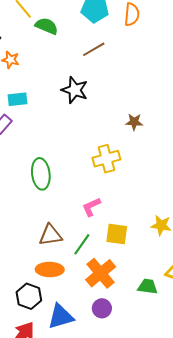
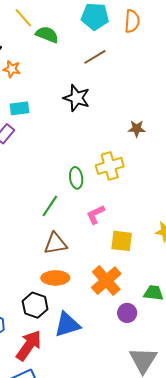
green ellipse: (41, 174) -> (76, 178), moved, size x0.7
green line: (82, 244) -> (50, 206), moved
purple circle: (102, 308) -> (127, 313), moved

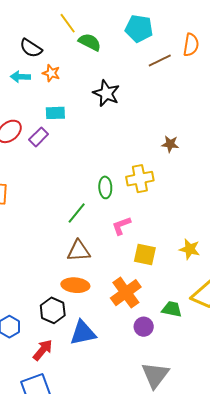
orange semicircle: (132, 21) -> (191, 45), moved
brown line: (95, 57) -> (160, 60), moved
black star: (77, 98) -> (106, 93), moved
red arrow: (29, 345) -> (43, 350), size x0.7

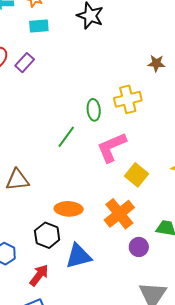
cyan rectangle: (55, 113) -> (39, 26), moved
pink L-shape: (121, 226) -> (112, 147), size x1.6
brown triangle: (79, 251) -> (17, 180), moved
yellow square: (145, 254) -> (136, 175), turned 30

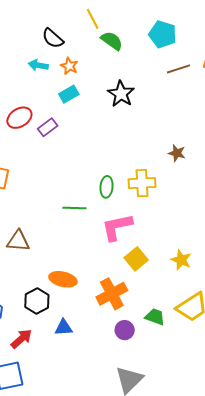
cyan rectangle: (39, 26) -> (69, 94), turned -36
green line: (66, 137) -> (74, 208), turned 45
blue triangle: (78, 256) -> (64, 328), size x0.7

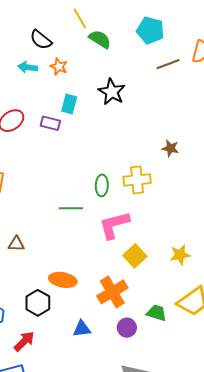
cyan rectangle: (69, 94) -> (69, 104), moved, turned -42
purple rectangle: (48, 127) -> (50, 123), moved, turned 54
brown triangle: (18, 241) -> (16, 244), size x0.7
yellow star: (181, 260) -> (180, 255), turned -30
blue triangle: (64, 328) -> (82, 329), moved

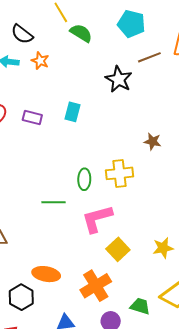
black star: (112, 92) -> (119, 79), moved
cyan rectangle: (69, 104) -> (73, 112), moved

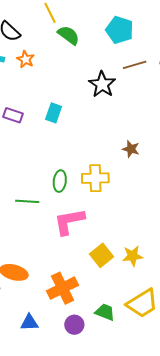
yellow square: (118, 249) -> (102, 255), moved

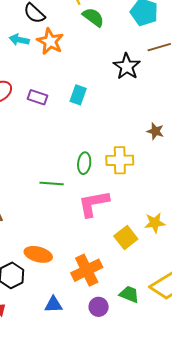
orange star: (26, 59) -> (50, 41), size x1.5
yellow star: (133, 256) -> (155, 223), moved

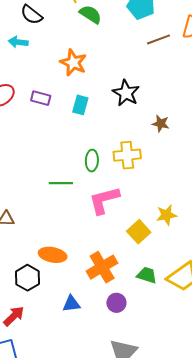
orange star: (50, 41) -> (73, 63), moved
black star: (127, 66) -> (126, 93), moved
cyan rectangle: (78, 95) -> (80, 105), moved
green trapezoid: (129, 294) -> (147, 275), moved

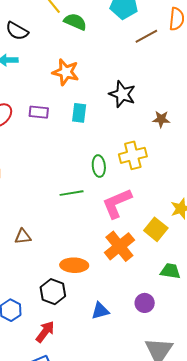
orange cross: (102, 267) -> (119, 246), moved

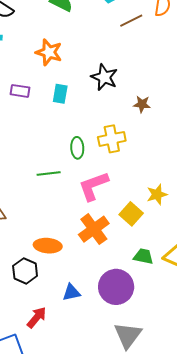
purple circle: (145, 303) -> (116, 287), size x1.8
red arrow: (45, 332) -> (37, 317), moved

